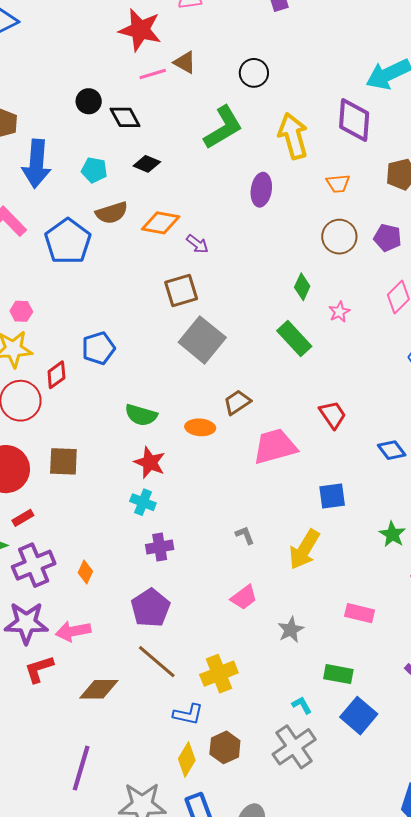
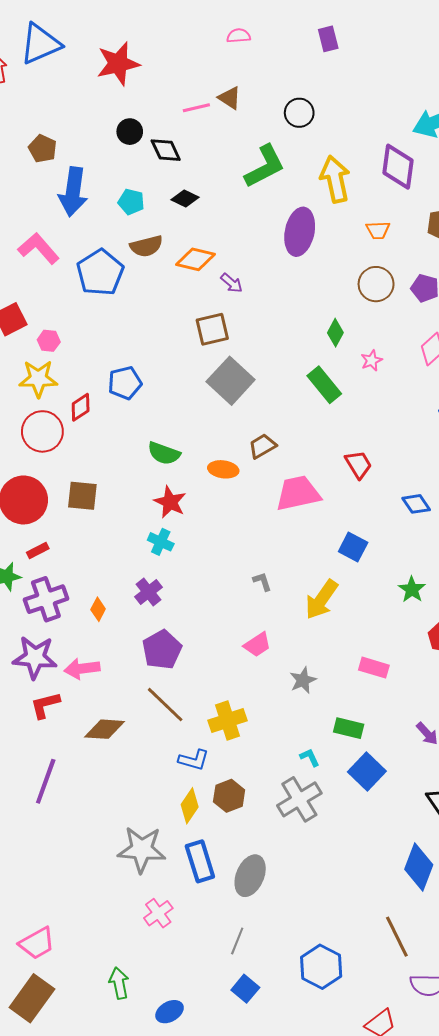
red star: (140, 30) -> (118, 64), moved, turned -30
purple ellipse: (261, 190) -> (300, 232), size x1.4
blue square: (332, 496) -> (353, 547), turned 32
purple cross: (160, 547) -> (149, 592), moved, turned -32
purple line: (81, 768) -> (46, 781), moved

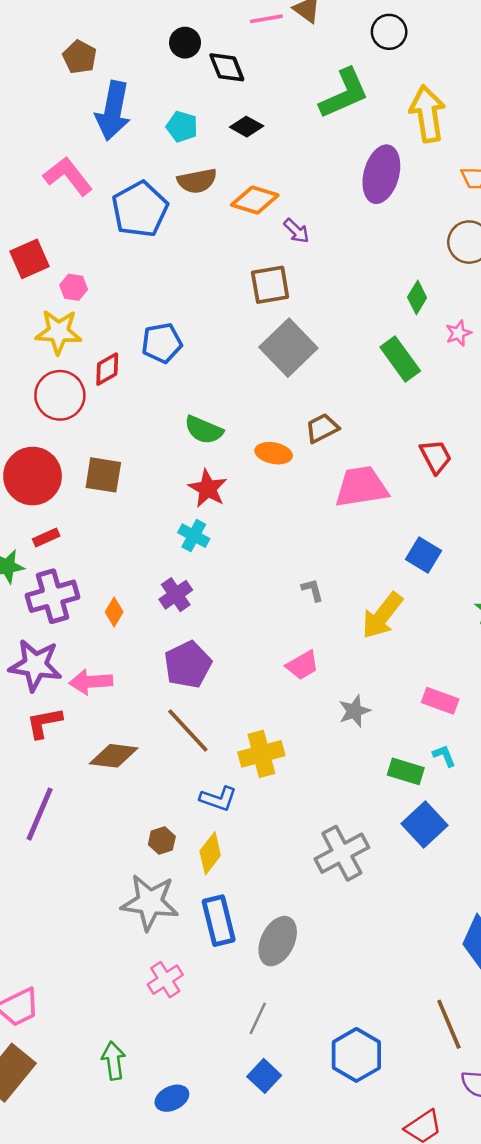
cyan L-shape: (310, 757) -> (444, 756), moved
brown hexagon: (229, 796) -> (162, 840), moved, size x0.7

